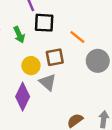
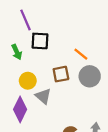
orange line: (77, 37) -> (81, 54), moved
brown square: (55, 57) -> (61, 74), moved

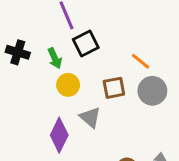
black square: (40, 41) -> (86, 43), turned -30
yellow circle: (28, 81) -> (68, 85), moved

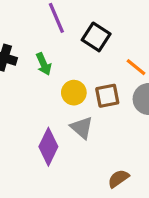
black square: (86, 43) -> (96, 37), moved, turned -30
yellow circle: (68, 85) -> (74, 93), moved

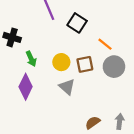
green arrow: (44, 64) -> (31, 59), moved
purple diamond: (48, 147) -> (26, 87), moved

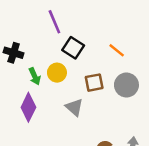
black square: (77, 23) -> (73, 48), moved
orange line: (105, 44) -> (117, 50), moved
yellow circle: (61, 62) -> (57, 73), moved

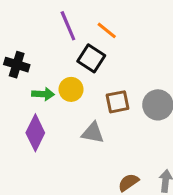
orange line: (117, 50) -> (107, 30), moved
green arrow: (35, 76) -> (43, 94), turned -63
gray triangle: (74, 107) -> (93, 133), turned -30

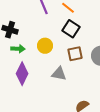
black square: (91, 58) -> (71, 29), moved
green arrow: (43, 94) -> (18, 49), moved

